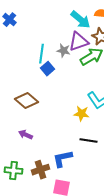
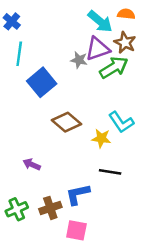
cyan line: (42, 54) -> (19, 54), moved
blue square: (48, 69) -> (42, 82), moved, size x1.6
brown diamond: (26, 101) -> (66, 122), moved
green cross: (14, 171) -> (17, 209), turned -30

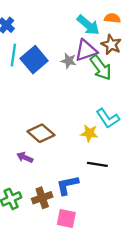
green arrow: (114, 67) -> (101, 68), turned 85
blue square: (42, 82) -> (34, 60), moved
brown diamond: (66, 122) -> (41, 133), moved

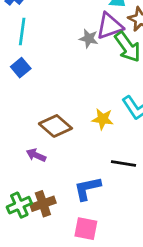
blue square: (34, 60) -> (21, 68), moved, size x0.6
yellow star: (89, 133) -> (103, 119), moved
brown cross: (42, 198) -> (43, 204), moved

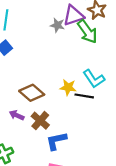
black line: (123, 163) -> (84, 96), moved
brown cross: (43, 204) -> (40, 121), moved, turned -30

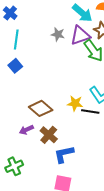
gray star: (57, 25) -> (58, 34), moved
purple arrow: (17, 115) -> (26, 130), turned -48

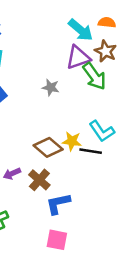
gray star: (58, 34) -> (51, 87), moved
brown diamond: (41, 108) -> (48, 147), moved

